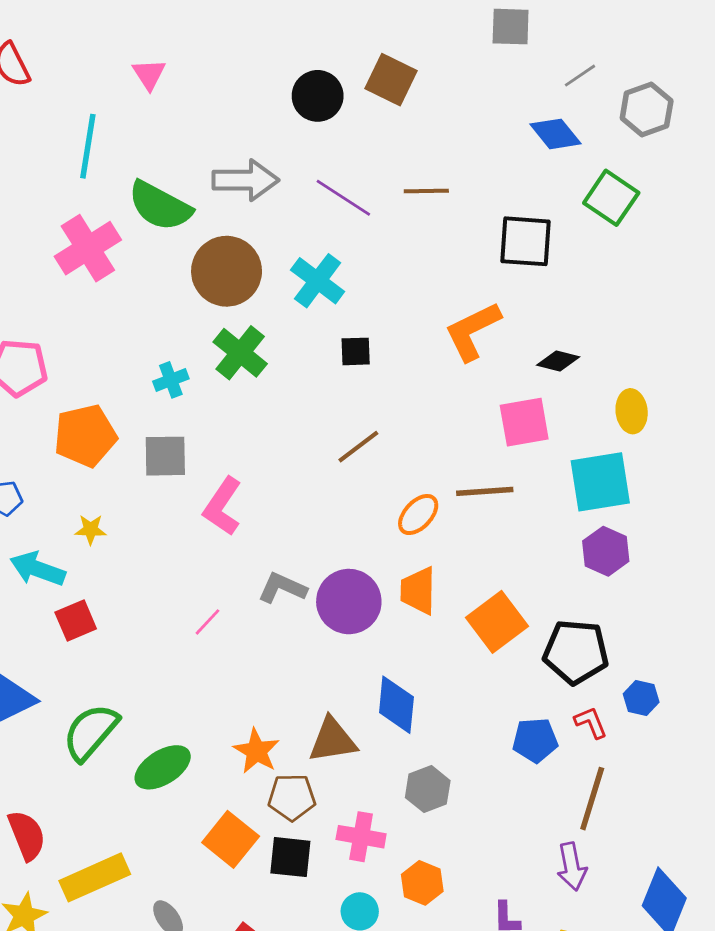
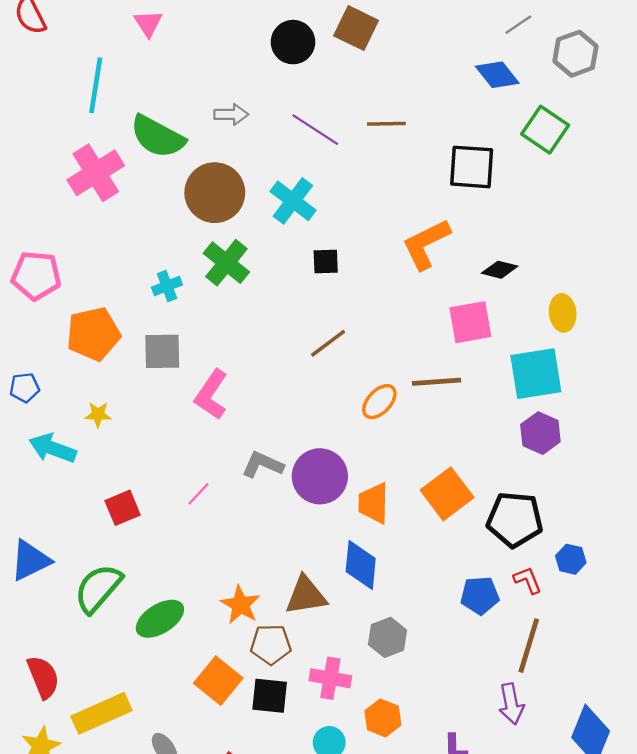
gray arrow: (246, 180) -> (231, 114), size x0.6
orange trapezoid: (418, 591) -> (374, 503), moved
red square: (76, 621) -> (123, 508), moved

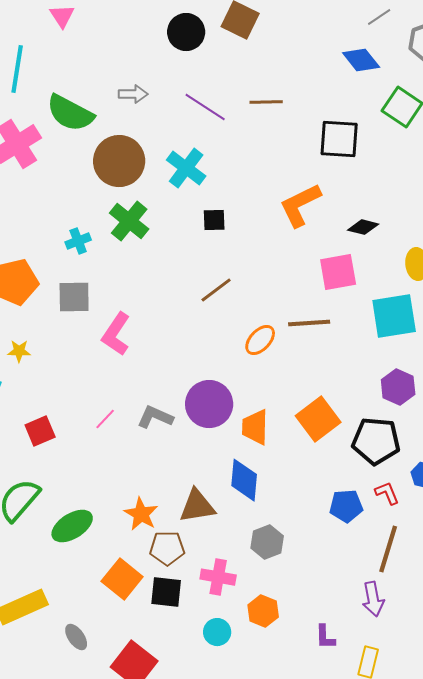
purple hexagon: (540, 433) -> (398, 387), moved
gray L-shape: (263, 465) -> (155, 417), moved

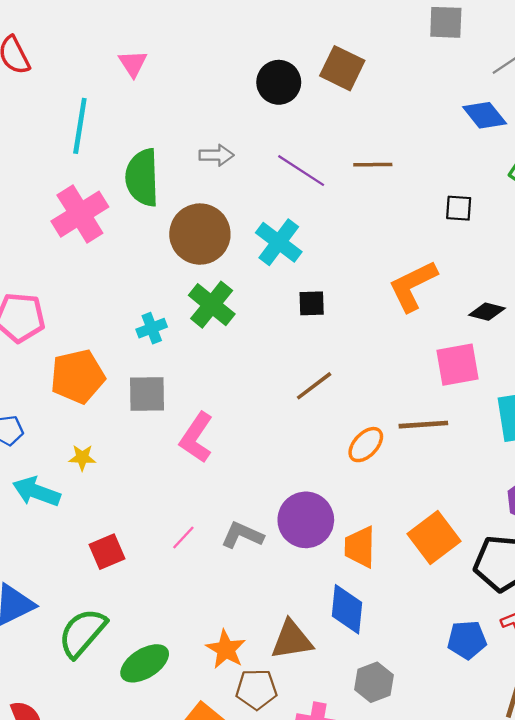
green semicircle: (70, 113) -> (142, 178), turned 60
black square: (339, 139) -> (459, 208), size x0.6

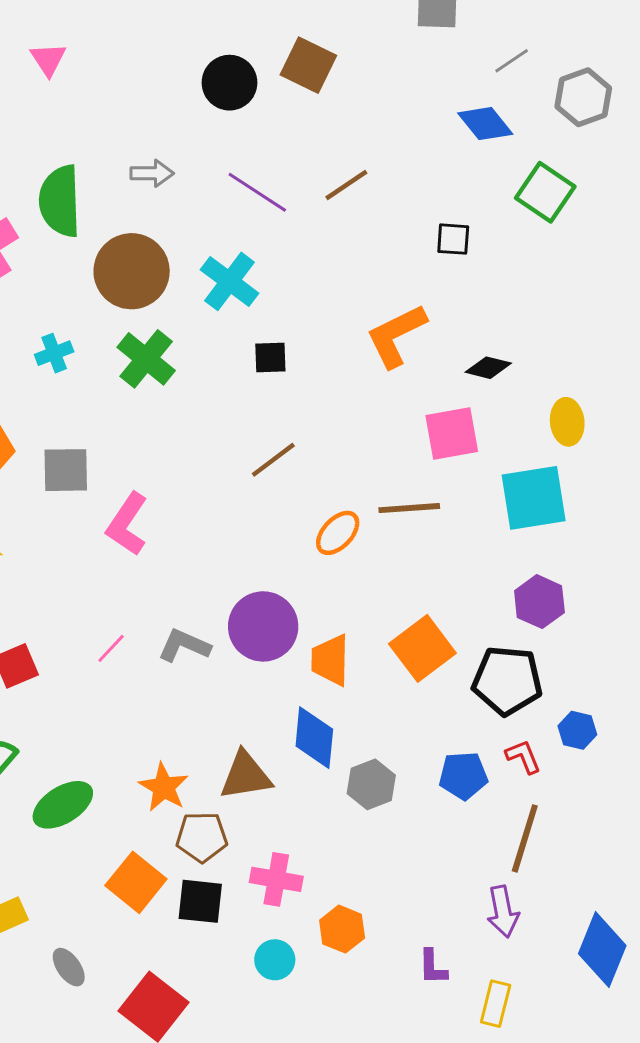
brown line: (373, 165) -> (346, 185), turned -33
cyan cross: (152, 328) -> (54, 353), moved
gray hexagon: (374, 682) -> (371, 784), moved

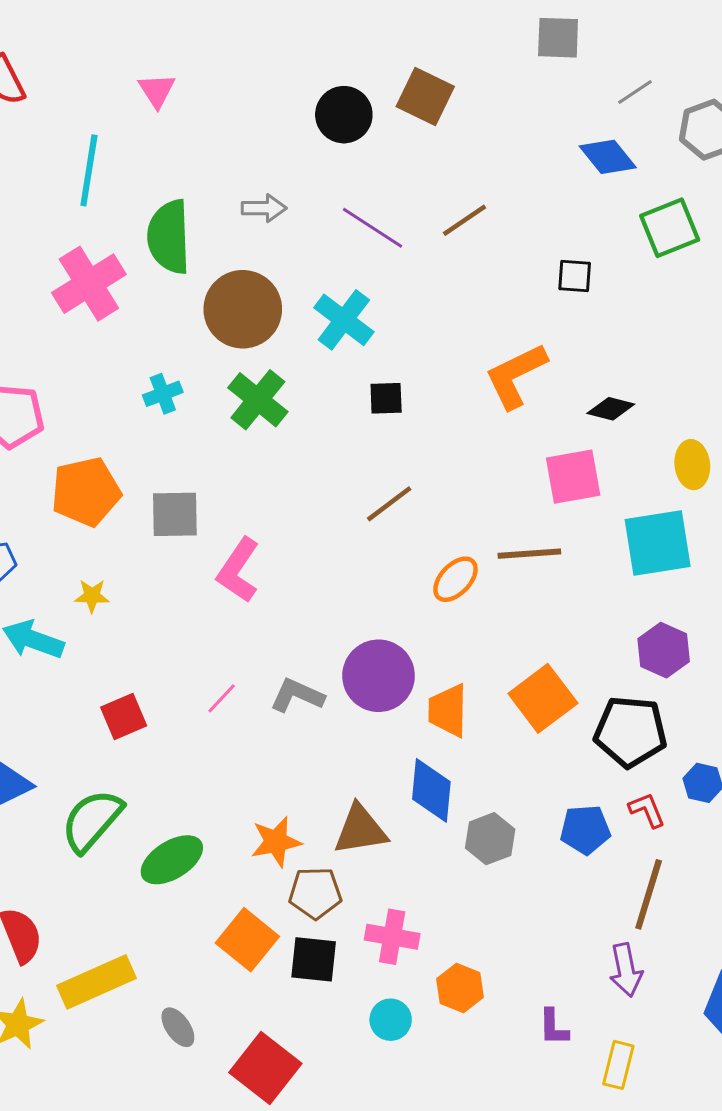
green square: (545, 192) -> (670, 228), turned 34
orange star: (164, 787) -> (276, 842), turned 30

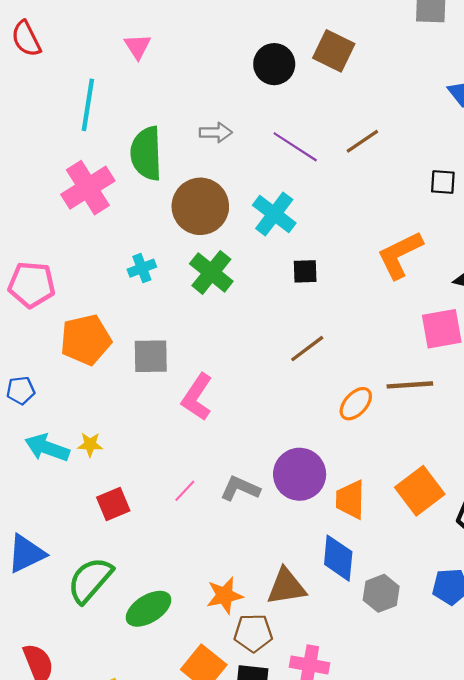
yellow star: (92, 596) -> (90, 444), moved

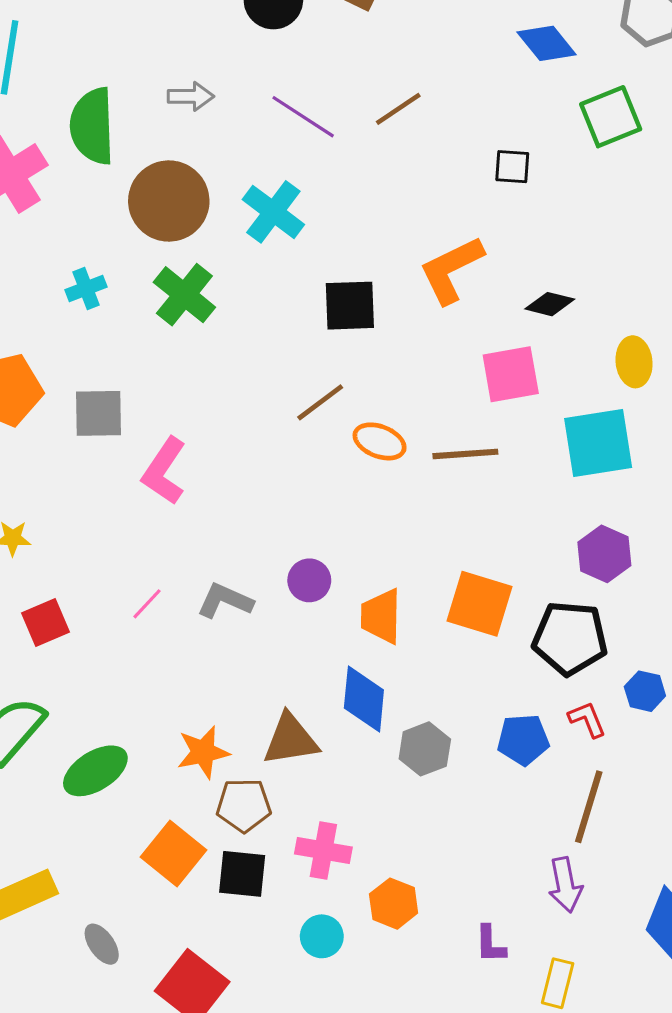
black square: (305, 271) -> (350, 306), moved, size x1.5
orange ellipse: (356, 404) -> (380, 441), moved, turned 68
purple circle: (300, 474) -> (309, 580), size x0.6
orange square: (420, 491) -> (479, 604), turned -36

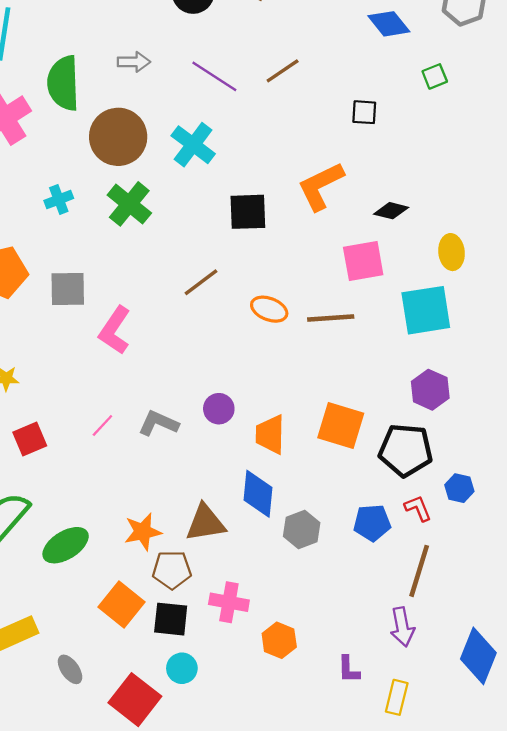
green square: (611, 117) -> (435, 76), size x0.6
brown line: (320, 402) -> (201, 282), moved
cyan circle: (322, 936) -> (182, 668), moved

